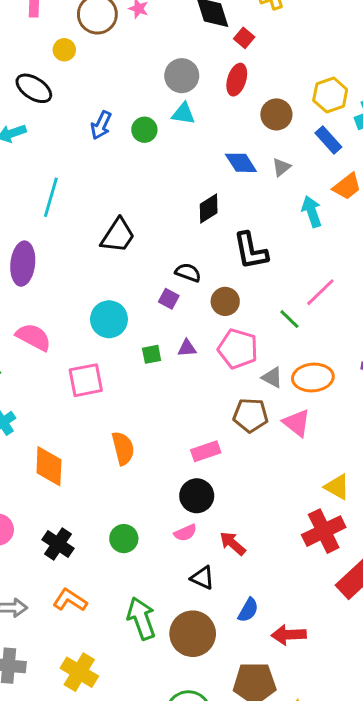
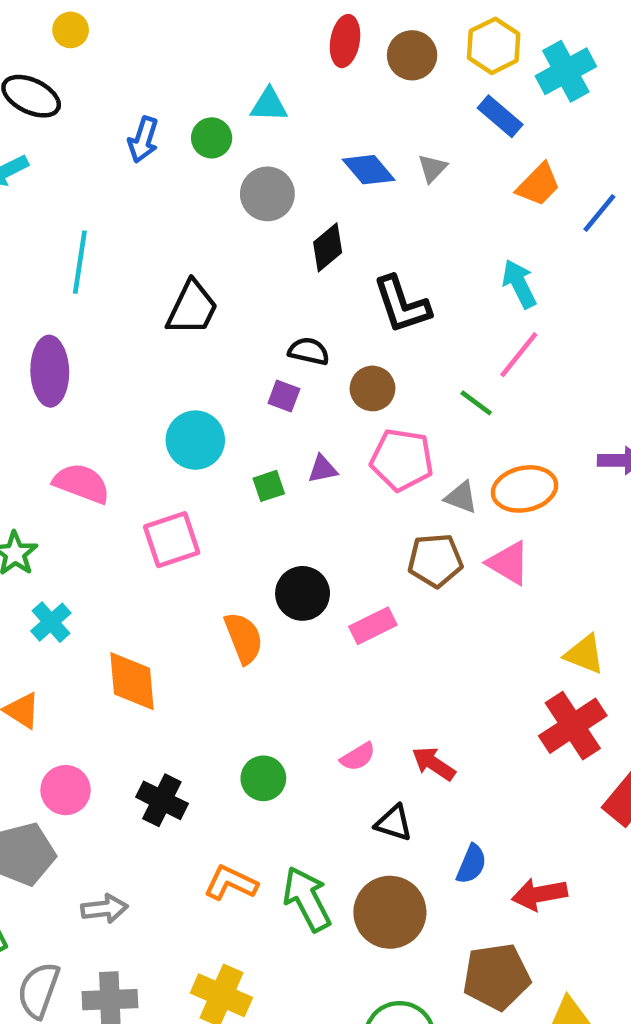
gray circle: (182, 76) -> (267, 194), moved
brown circle: (276, 114) -> (412, 55), moved
cyan arrow: (312, 212) -> (519, 284), moved
black circle: (197, 496) -> (303, 593), moved
orange L-shape: (70, 600) -> (231, 883), moved

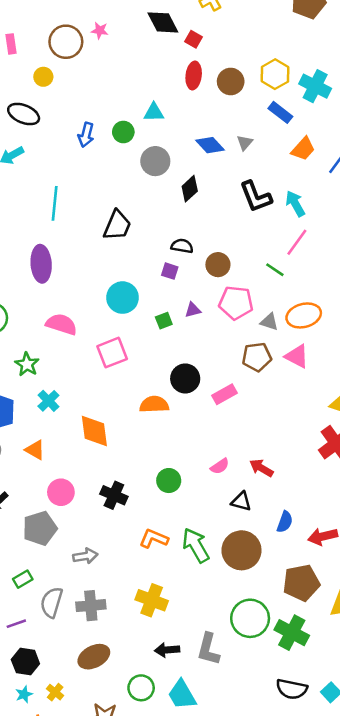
cyan cross: (566, 71) -> (315, 86), turned -32
black L-shape: (402, 305) -> (256, 197), moved
orange semicircle: (244, 638) -> (154, 404), turned -68

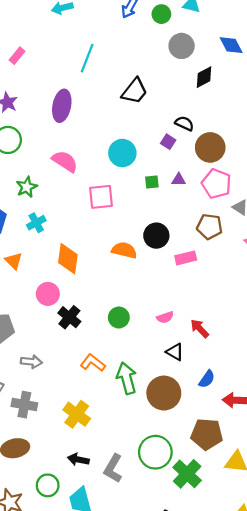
brown circle: (218, 265) -> (210, 147), size x1.4
brown pentagon: (257, 357) -> (210, 227), moved
pink circle: (61, 492) -> (48, 294), moved

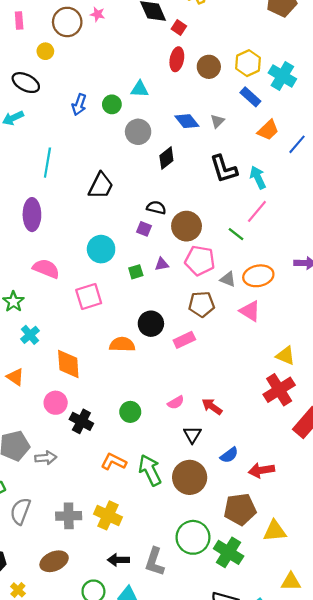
black triangle: (175, 352) -> (192, 435), turned 42
gray arrow: (31, 362) -> (46, 458), moved
blue semicircle: (207, 379) -> (229, 455), turned 30
gray cross: (24, 405) -> (69, 516), moved

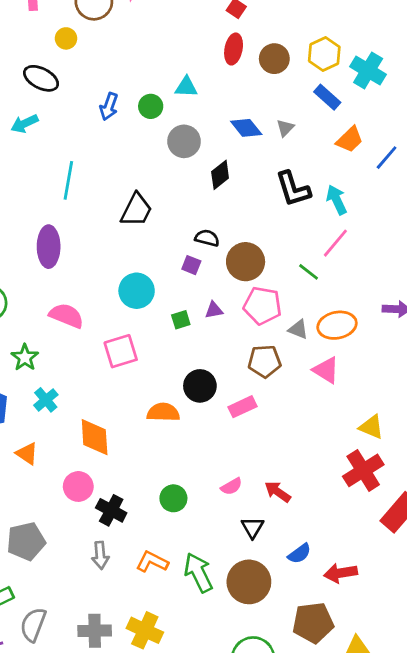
gray arrow: (46, 458) -> (100, 555), moved, turned 90

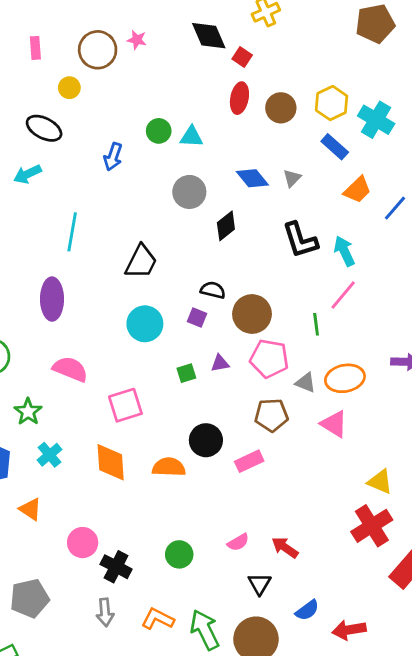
green circle: (151, 106) -> (159, 131), moved
green line: (309, 272) -> (316, 324), turned 45
cyan circle: (137, 291) -> (145, 324), moved
orange diamond: (95, 437) -> (111, 462), moved

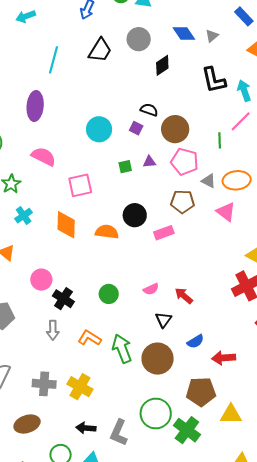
black trapezoid: (141, 262) -> (100, 50), moved

